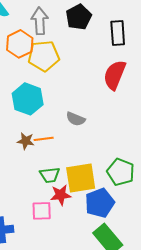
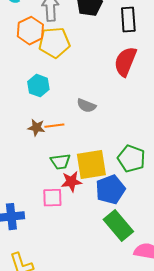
cyan hexagon: (28, 99) -> (38, 86), size x0.7

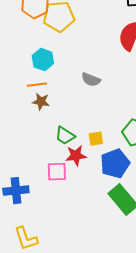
orange line: (54, 126) -> (37, 85), moved
green trapezoid: (60, 162) -> (65, 136), turned 40
yellow square: (91, 165) -> (96, 139), size x0.5

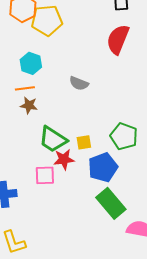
green trapezoid: (65, 136) -> (53, 139), size x1.4

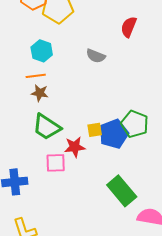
red semicircle: (118, 39) -> (129, 27), size x0.7
gray semicircle: (79, 83) -> (96, 56), moved
green trapezoid: (53, 139) -> (47, 127), moved
blue pentagon: (103, 167) -> (114, 134), moved

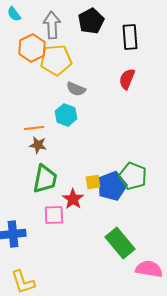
cyan hexagon: (42, 51) -> (66, 115), moved
gray semicircle: (96, 56) -> (76, 89), moved
green trapezoid: (47, 127) -> (45, 179), turned -112
red star: (75, 147) -> (73, 199), turned -30

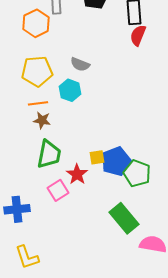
yellow pentagon: (56, 60) -> (37, 71), moved
red semicircle: (127, 79) -> (138, 35), moved
green pentagon: (133, 176) -> (137, 173), moved
pink square: (54, 215) -> (58, 190), turned -30

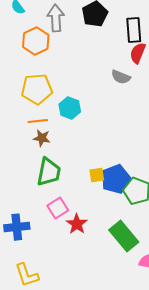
gray semicircle: (80, 64) -> (121, 77), moved
red star: (77, 174) -> (77, 224), moved

